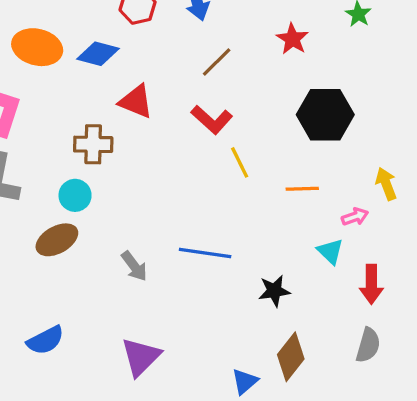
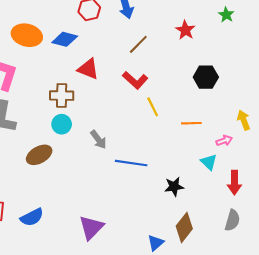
black hexagon: (325, 115) -> (206, 77), size x0.7
cyan circle: (75, 195) -> (62, 124), moved
gray arrow: (134, 266) -> (98, 140), moved

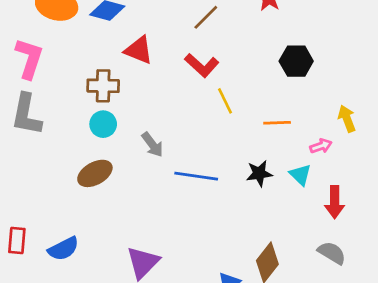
brown ellipse: (39, 155) -> (95, 173), moved
black star: (174, 187) -> (259, 173), moved
gray semicircle: (232, 220) -> (332, 253), turned -75

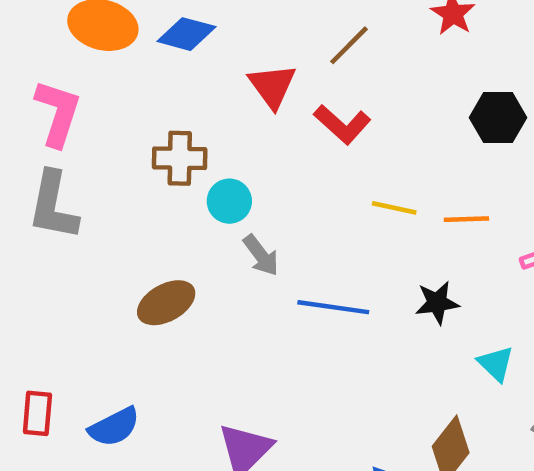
red triangle: (139, 50) -> (272, 86), moved, turned 32
yellow line: (225, 101) -> (394, 208), moved, turned -52
cyan circle: (103, 124) -> (229, 201), moved
cyan triangle: (300, 175) -> (496, 364), moved

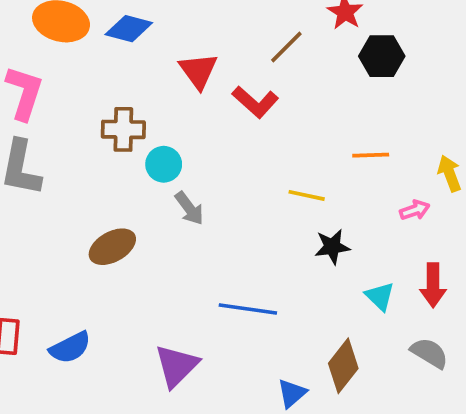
brown line: (349, 45) -> (286, 47), moved
black hexagon: (498, 118) -> (382, 56), moved
yellow line: (394, 208) -> (307, 195), moved
orange line: (466, 219) -> (371, 155), moved
blue line: (333, 307) -> (248, 309), moved

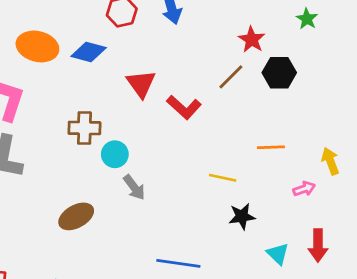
brown line: (286, 47) -> (231, 77), moved

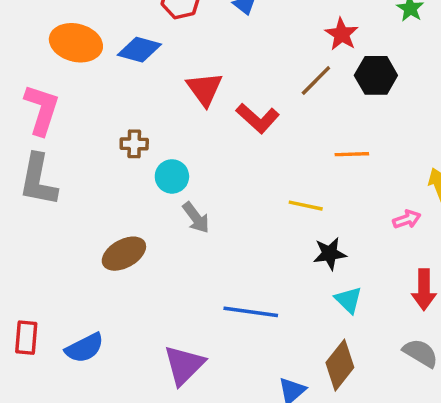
brown cross: (84, 128) -> (134, 144), size x0.7
orange line: (271, 147) -> (352, 154), moved
cyan triangle: (278, 254) -> (348, 300), moved

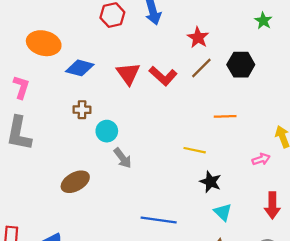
red star: (342, 34) -> (198, 38), moved
blue diamond: (139, 50) -> (80, 68), moved
pink L-shape: (42, 110) -> (21, 87), size x0.7
red L-shape: (258, 118) -> (163, 76), moved
black star: (330, 254) -> (210, 182), turned 30

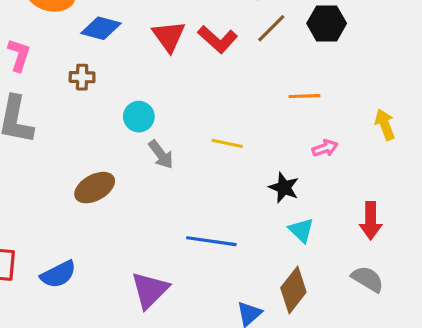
brown cross: (82, 110) -> (82, 77), moved
yellow line: (195, 150) -> (227, 143), moved
pink arrow: (261, 159) -> (325, 148), moved

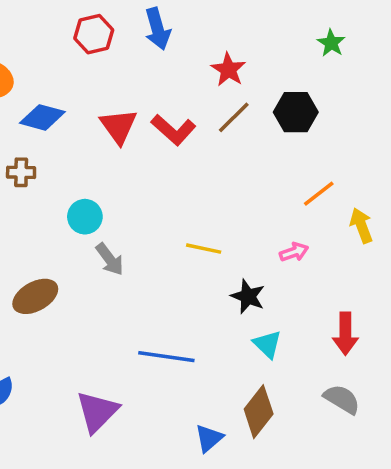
orange line: (304, 96) -> (319, 194), moved, turned -36
yellow line: (227, 143) -> (204, 249), moved

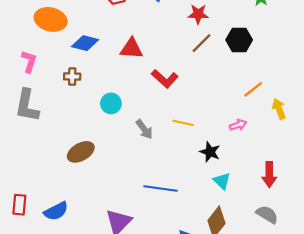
red star: (228, 70) -> (198, 14), turned -30
red triangle: (119, 126) -> (131, 49), turned -50
red L-shape: (173, 130) -> (165, 79), moved
gray arrow: (110, 259) -> (144, 129), moved

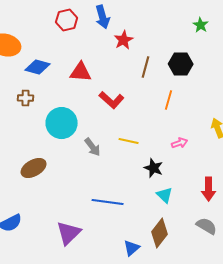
red star: (198, 14) -> (124, 40), moved, turned -30
brown line: (201, 43) -> (146, 67), turned -30
orange line: (253, 89) -> (169, 100), moved, turned -36
cyan circle: (111, 103) -> (62, 123), size x1.6

